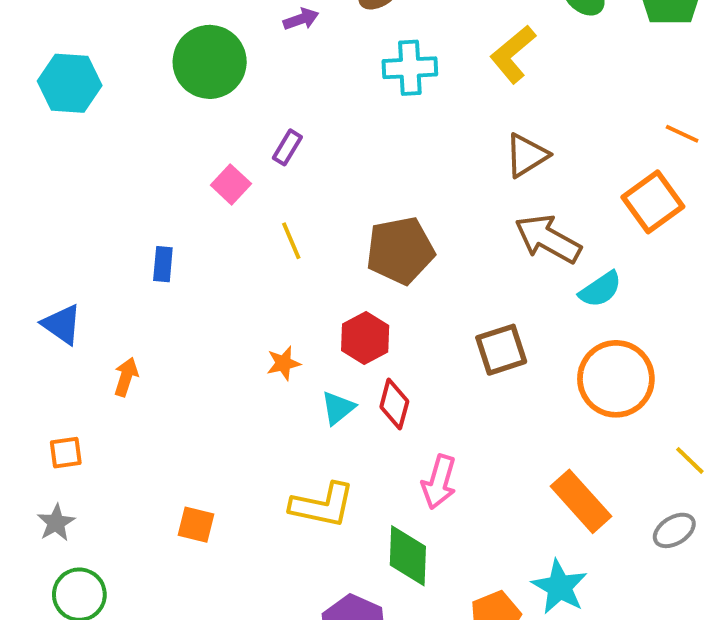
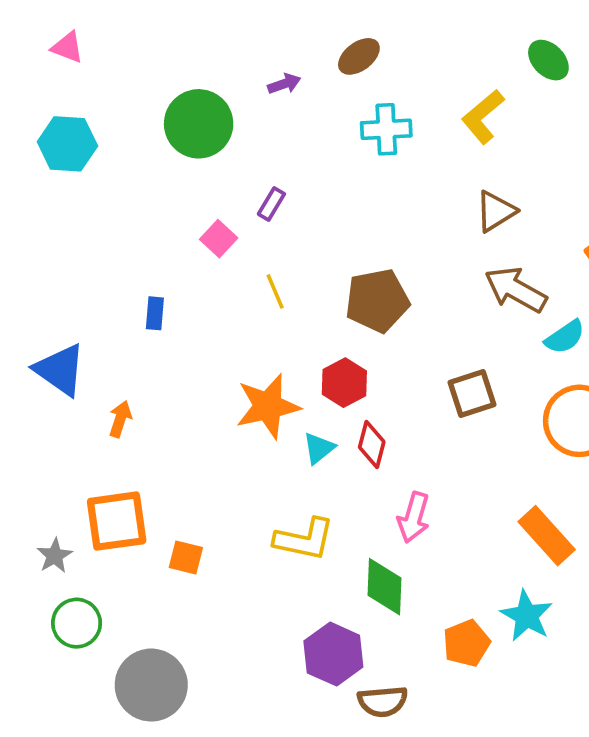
blue triangle: (62, 324) -> (60, 370), size x1.4
orange star: (283, 363) -> (268, 406), size x2.0
orange square: (66, 453) -> (117, 521), moved, size x2.0

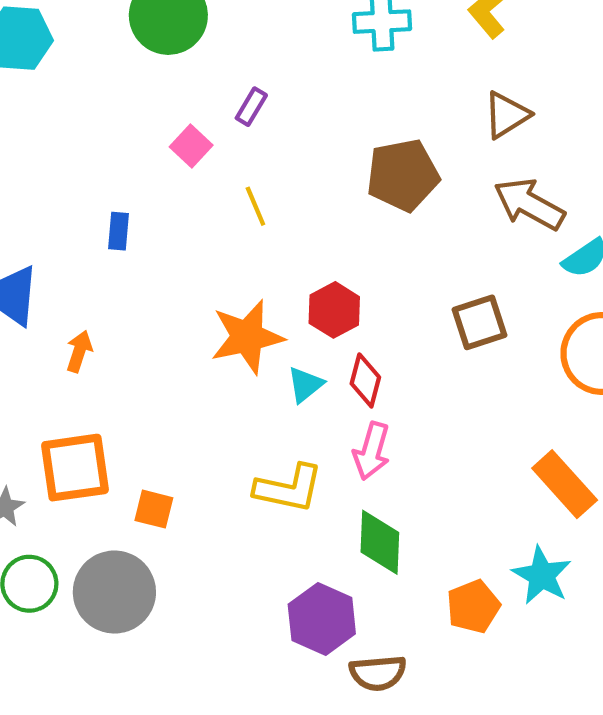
brown pentagon: (377, 301) -> (403, 175), moved
pink arrow: (414, 517) -> (372, 451), moved
gray circle: (151, 685) -> (114, 592), moved

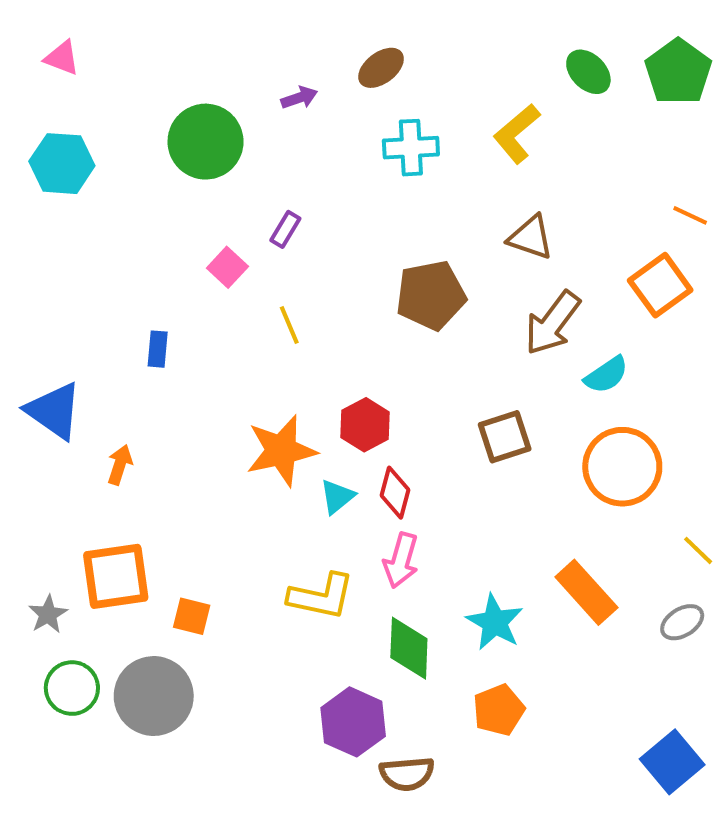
brown triangle: (506, 115) -> (531, 237), turned 51
brown arrow: (529, 204) -> (553, 323), turned -82
cyan star: (542, 575) -> (495, 622), moved

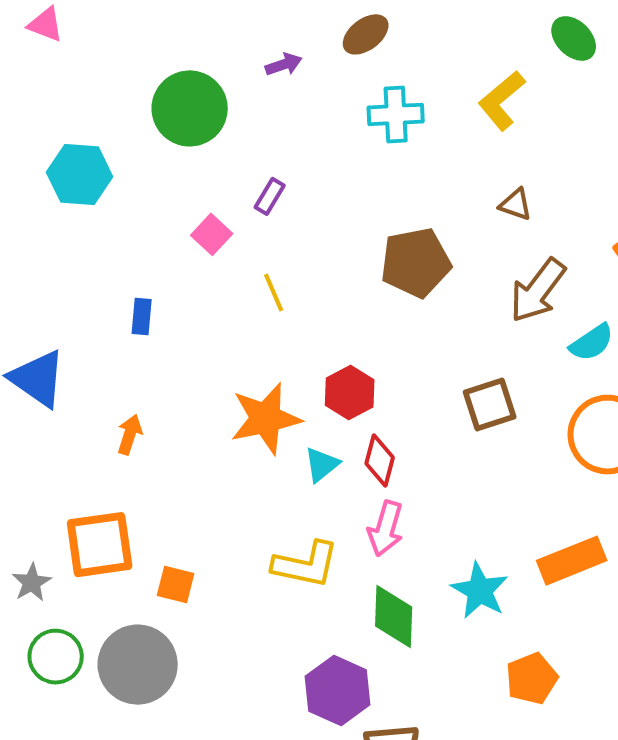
cyan hexagon: (62, 164) -> (80, 174), moved
brown triangle: (531, 237) -> (516, 204), size x0.7
orange arrow: (120, 465) -> (130, 435), moved
orange rectangle: (586, 592) -> (572, 561), turned -70
orange pentagon: (499, 710) -> (532, 679), moved

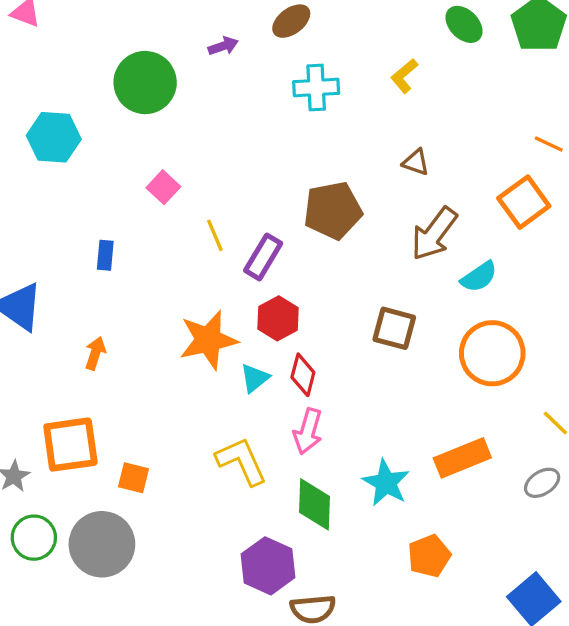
yellow L-shape: (502, 100) -> (404, 76), size x0.7
purple rectangle: (270, 196) -> (263, 257), moved, size x1.5
brown square: (490, 405) -> (394, 328), turned 33
yellow L-shape: (306, 565) -> (241, 461), turned -126

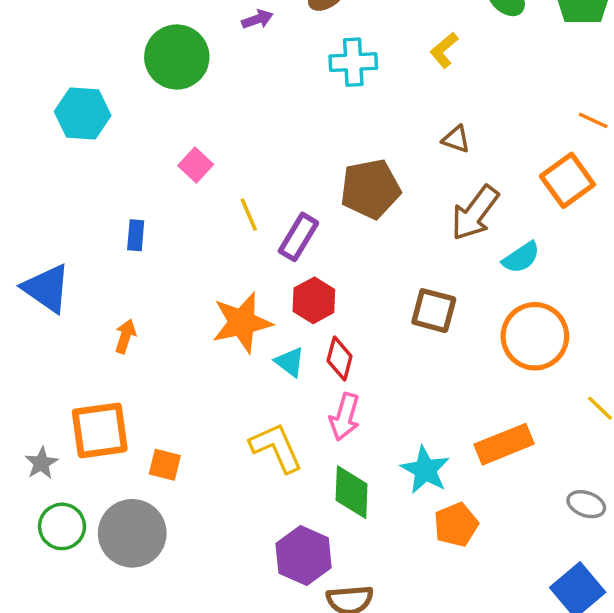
cyan triangle: (255, 378) -> (290, 362), turned -44
gray ellipse: (542, 483) -> (586, 504), moved, turned 52
orange pentagon: (429, 556) -> (456, 525), moved

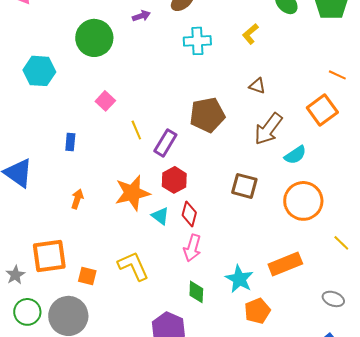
orange arrow: (125, 336) -> (77, 199), moved
yellow L-shape: (276, 448) -> (133, 266), moved
green diamond: (352, 492) -> (196, 292), size x0.7

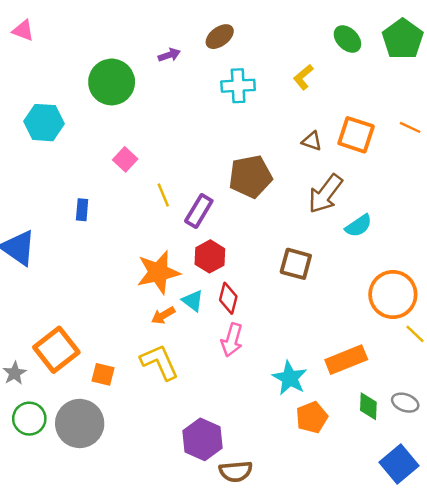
orange square: (322, 110) -> (356, 135), moved, turned -36
orange arrow: (77, 199) -> (163, 315), moved, turned -138
orange circle: (303, 201) -> (393, 295), moved
orange square: (49, 256) -> (56, 350), turned -30
green diamond: (196, 292) -> (368, 406), moved

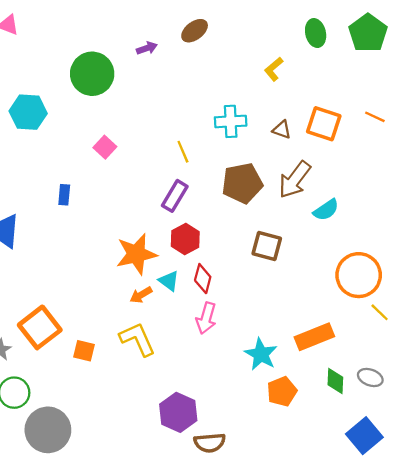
green ellipse: (347, 39) -> (316, 33), turned 32
cyan cross: (238, 86) -> (231, 121), moved
brown pentagon: (250, 177) -> (242, 183), moved
yellow line: (163, 195) -> (183, 152), moved
gray circle: (80, 423) -> (48, 430), moved

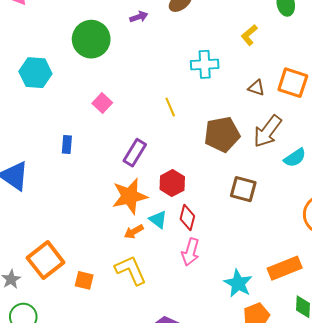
cyan cross: (231, 121) -> (205, 64), moved
purple rectangle: (175, 196) -> (135, 153), moved

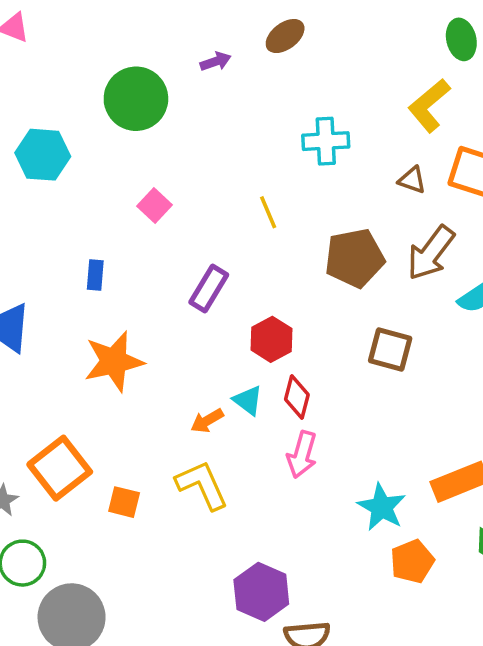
yellow L-shape: (249, 35) -> (429, 105), moved, size x1.5
orange star: (130, 196) -> (114, 361), moved

